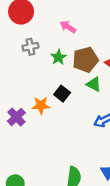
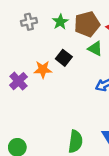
gray cross: (30, 47) -> (29, 22), moved

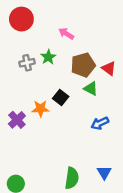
green star: (60, 22) -> (48, 57), moved

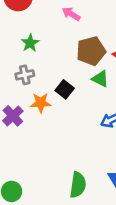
green star: (48, 57) -> (30, 43), moved
gray cross: (27, 63) -> (25, 75), moved

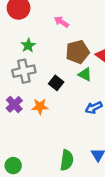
gray cross: (25, 75) -> (24, 71), size x1.5
orange star: (41, 103) -> (40, 107), moved

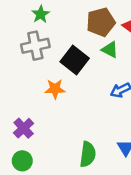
black square: (56, 83) -> (75, 60), size x1.5
purple cross: (14, 104) -> (24, 128), moved

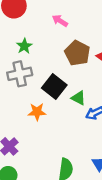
brown pentagon: (101, 22) -> (77, 53), turned -30
green triangle: (110, 50) -> (78, 98), moved

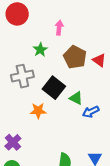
pink arrow: (60, 21) -> (59, 28), turned 64
green star: (24, 46) -> (40, 50), moved

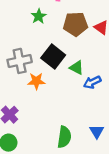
brown pentagon: (75, 57) -> (75, 24), turned -30
gray cross: (22, 76) -> (20, 61), moved

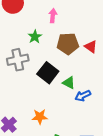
gray cross: (20, 61) -> (18, 60), moved
orange star: (36, 81) -> (40, 117), moved

